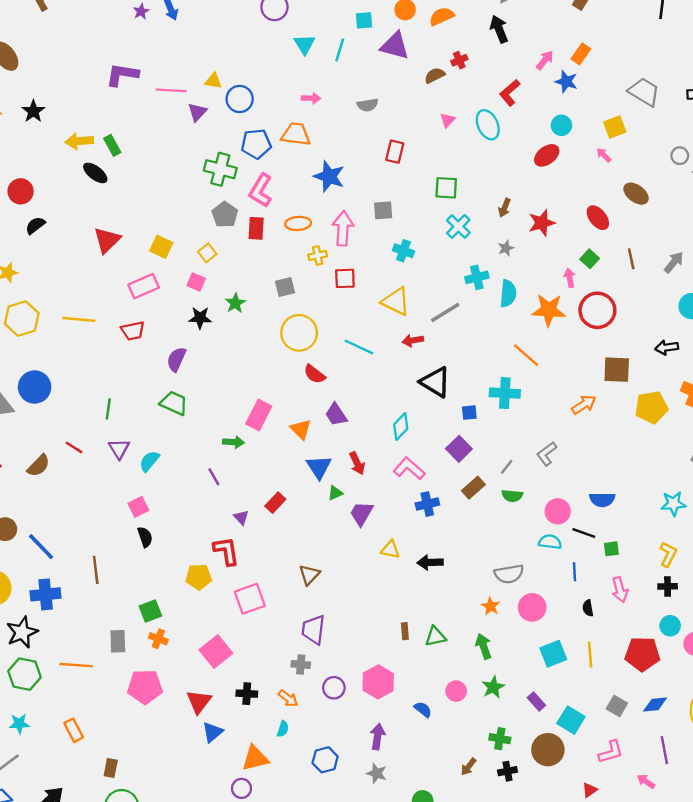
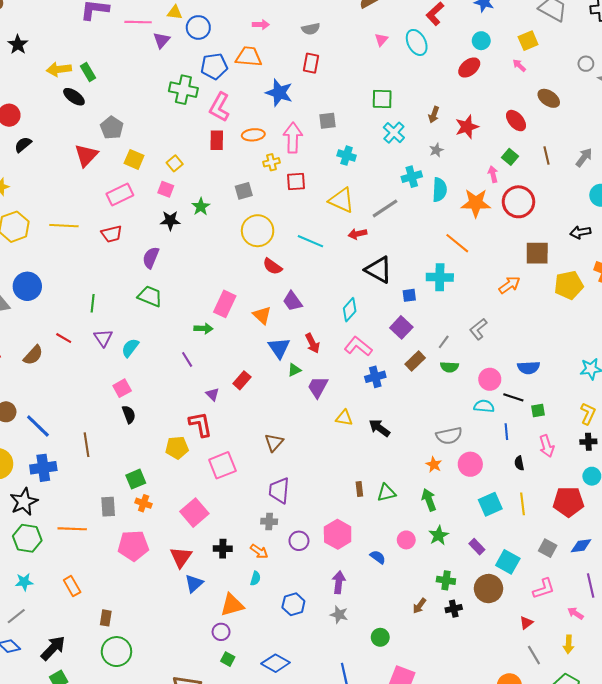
red rectangle: (395, 152) -> (311, 63), moved
gray pentagon: (225, 215) -> (112, 128), moved
black arrow: (430, 562) -> (379, 428), turned 40

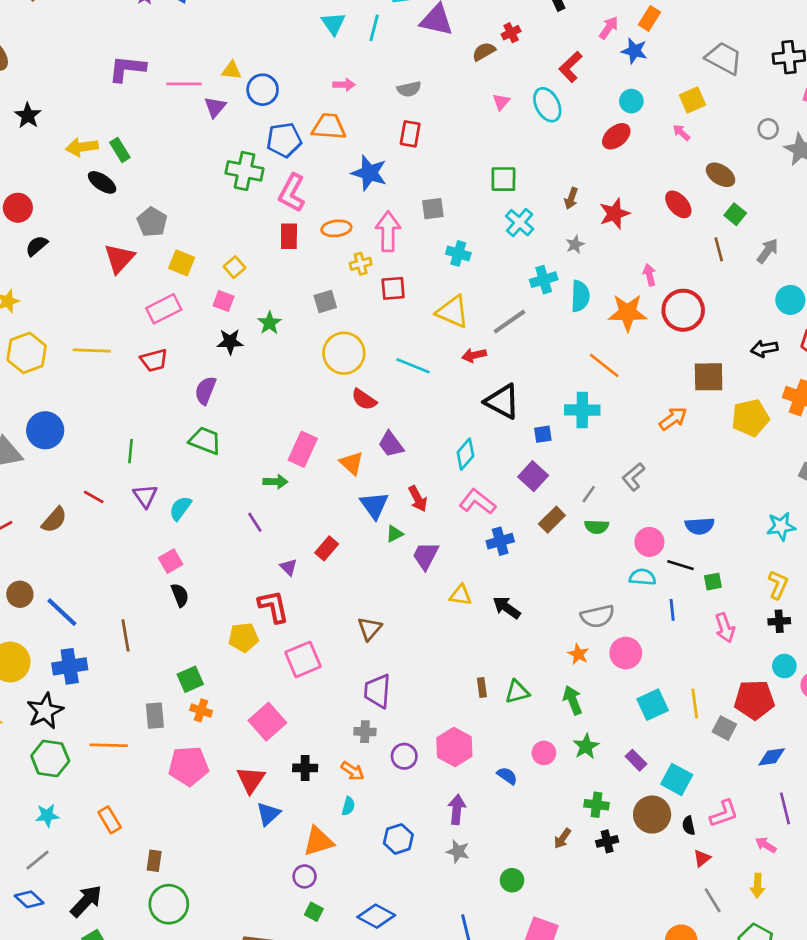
green square: (510, 157) -> (735, 214), moved
black semicircle: (519, 463) -> (689, 826), moved
gray square: (548, 548) -> (724, 728), moved

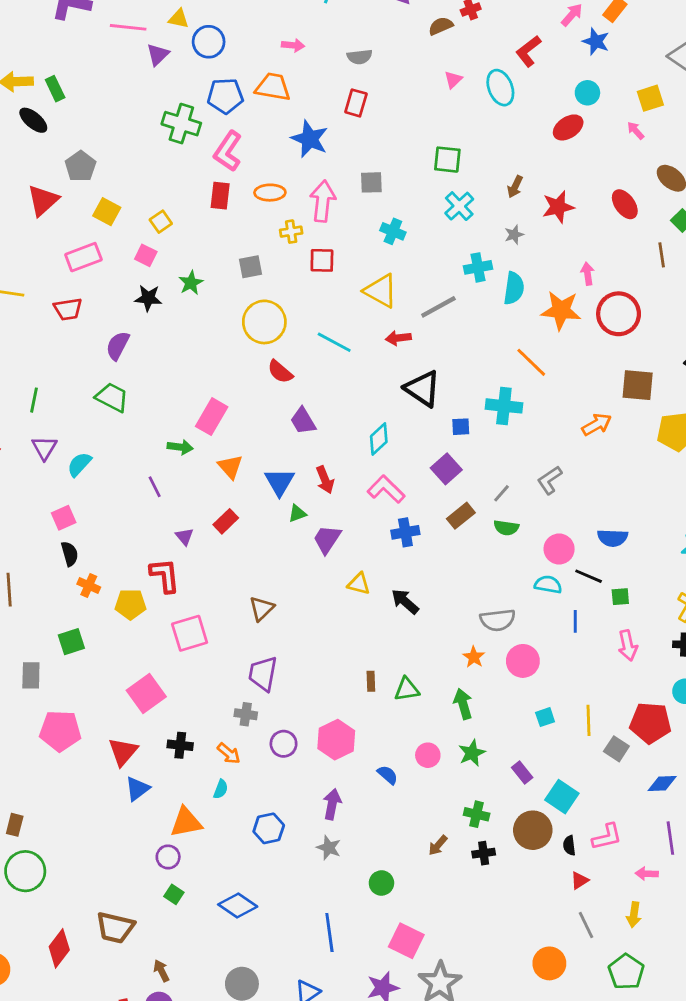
orange triangle: (351, 463) -> (230, 467), moved
cyan square: (653, 705) -> (545, 717), size x0.6
orange cross: (201, 710) -> (89, 586), moved
pink arrow: (766, 845) -> (647, 874), turned -35

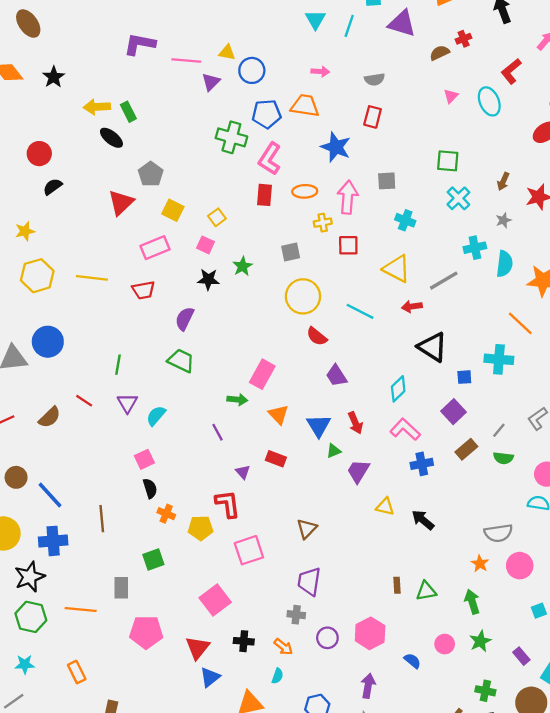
red rectangle: (226, 521) -> (276, 459), turned 66

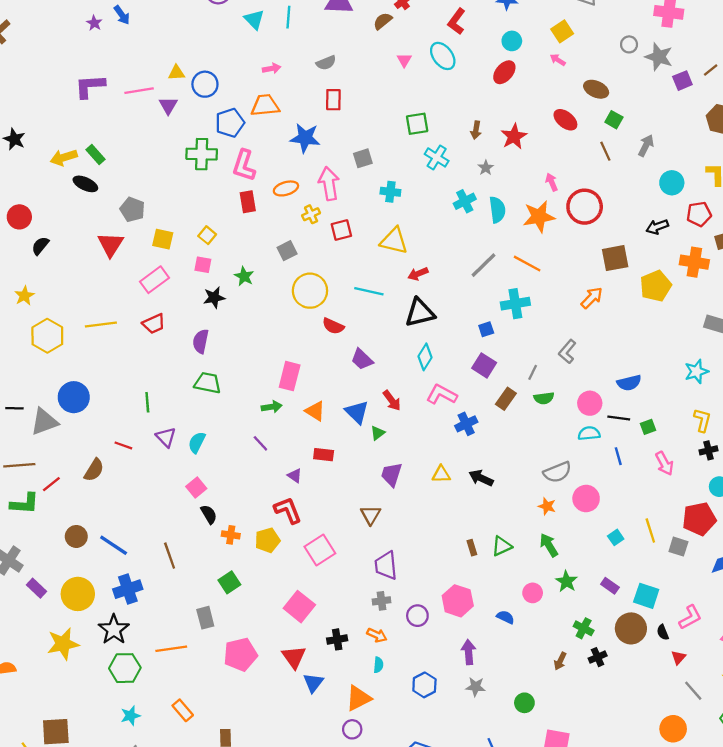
gray line: (444, 281) -> (484, 265), moved
black triangle: (432, 347) -> (420, 313), moved, turned -32
purple trapezoid: (358, 471) -> (392, 474), moved
green cross: (485, 691) -> (584, 628), turned 30

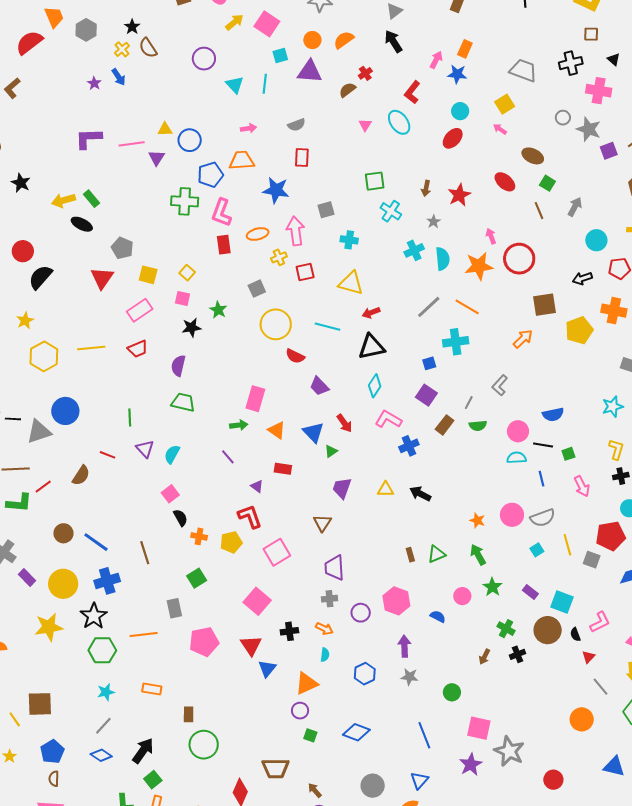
black semicircle: (40, 246) -> (40, 277), size x1.5
gray semicircle: (557, 472) -> (543, 518), moved
orange rectangle: (183, 710) -> (152, 689), turned -42

